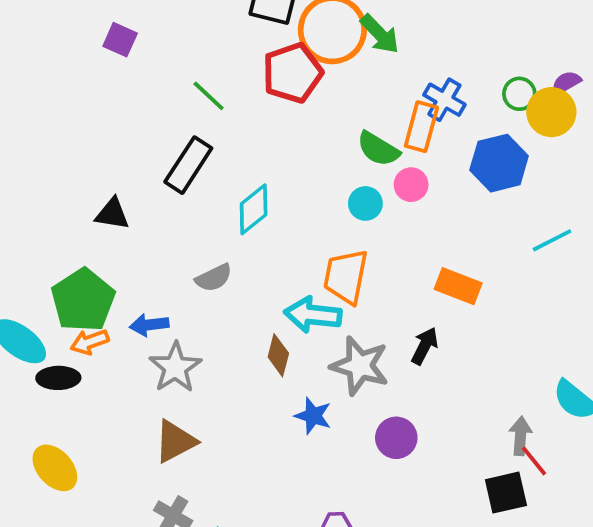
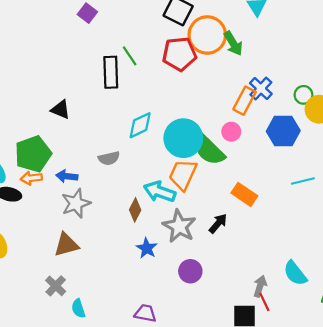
green semicircle: (378, 149) -> (209, 150), moved, size x1.4
black rectangle: (188, 165) -> (111, 72), moved, turned -48
cyan circle: (365, 203) -> (183, 138), moved, size x2.0

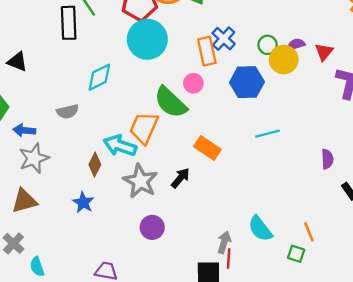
orange rectangle: (245, 101) -> (207, 51), turned -40
cyan circle: (183, 138) -> (147, 39), moved
blue star: (147, 248) -> (83, 202), moved
red line: (264, 302) -> (229, 258), turned 30

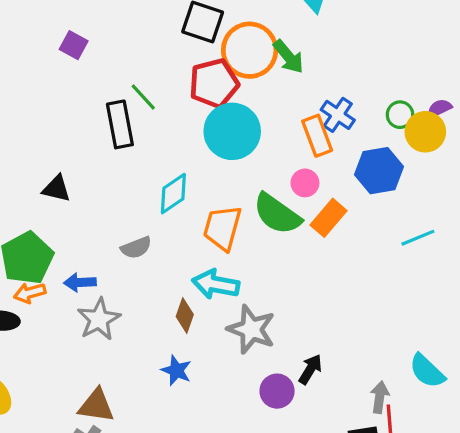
orange trapezoid: (144, 128) -> (222, 228), moved
orange rectangle: (207, 148) -> (329, 218), moved, turned -75
black arrow: (180, 178) -> (310, 369), moved
brown triangle: (24, 201) -> (96, 406), moved, turned 32

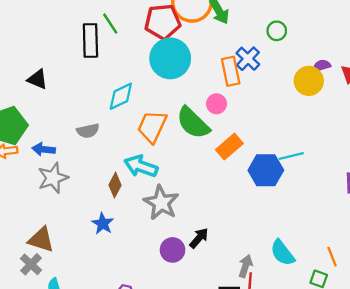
green circle: (400, 115) -> (277, 31), moved
blue hexagon: (379, 171) -> (266, 170), moved
orange rectangle: (329, 218) -> (229, 147), moved

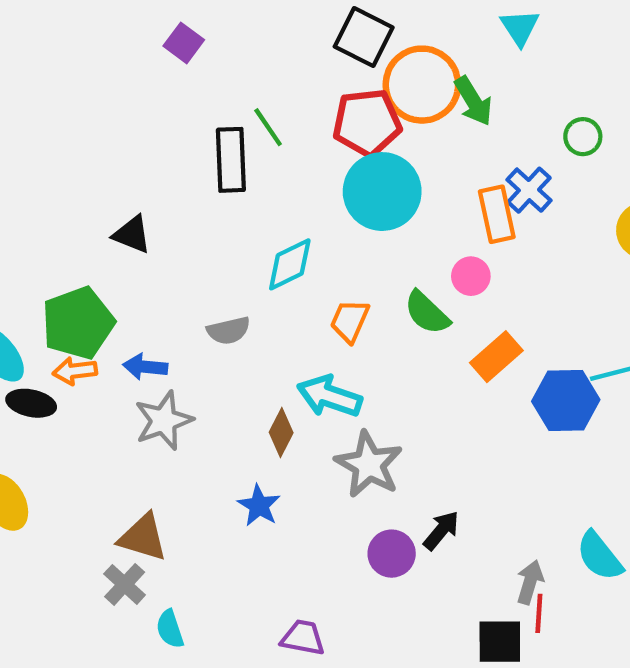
green semicircle: (193, 123) -> (427, 313), size x0.7
orange trapezoid: (152, 127) -> (350, 321), size x0.7

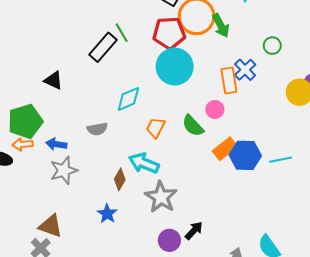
black rectangle: (231, 160) -> (103, 47), turned 40
blue hexagon: (566, 401) -> (245, 155), moved

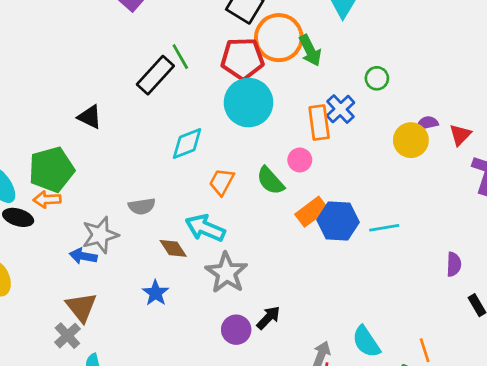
gray semicircle: (97, 129) -> (142, 206), moved
blue arrow: (56, 144) -> (83, 256), moved
brown diamond: (120, 179) -> (173, 248), turned -65
brown triangle: (51, 226) -> (81, 307), turned 30

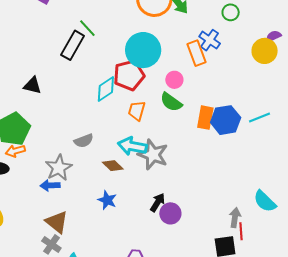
red pentagon: (242, 59) -> (129, 75), moved
pink circle: (300, 160) -> (174, 80), moved
orange rectangle: (312, 212) -> (205, 118), turned -30
gray star: (226, 273) -> (153, 155), moved
black arrow: (268, 318) -> (158, 202), moved

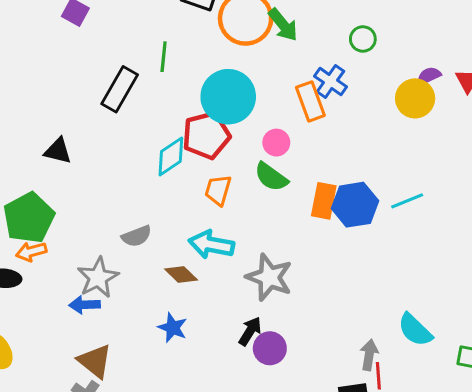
green line: (87, 28) -> (164, 57), moved, turned 48
gray star: (153, 155) -> (269, 277), moved

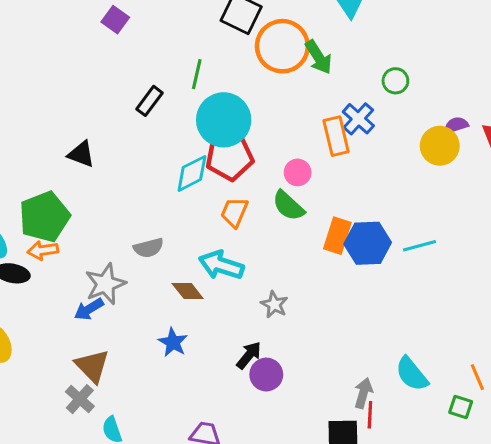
black rectangle: (120, 89) -> (150, 101), size x0.7
cyan circle: (228, 97) -> (224, 120), moved
gray star: (269, 277) -> (274, 304), size x0.6
blue arrow: (85, 305) -> (89, 309), turned -36

